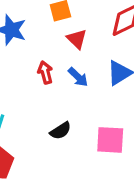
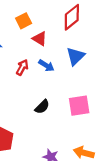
red arrow: (45, 72) -> (22, 67), turned 56

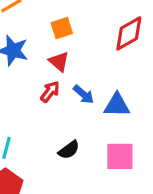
red triangle: (40, 39) -> (59, 62), moved
blue triangle: (75, 56) -> (117, 105), moved, turned 36

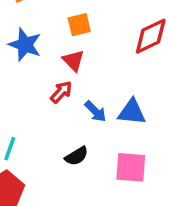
blue arrow: (84, 94) -> (95, 111), moved

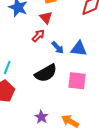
black semicircle: (77, 156) -> (46, 73), size x1.6

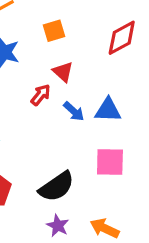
red triangle: (46, 18) -> (63, 72), moved
black semicircle: (46, 73) -> (57, 187), moved

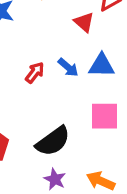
red triangle: (63, 72) -> (84, 22), moved
red arrow: (41, 95) -> (35, 73), moved

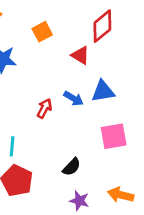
black semicircle: (53, 141) -> (72, 167), size x0.6

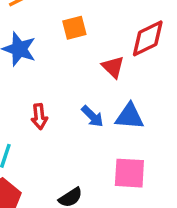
red arrow: (44, 108) -> (39, 117), moved, turned 132

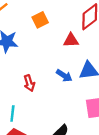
red triangle: (113, 67) -> (71, 40), turned -35

